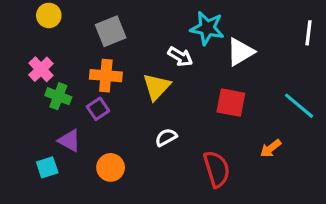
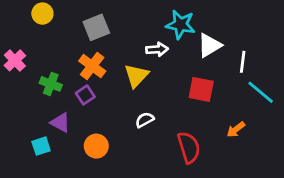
white line: (309, 33) -> (243, 62), moved
white arrow: (180, 57) -> (157, 49), turned -35
pink cross: (41, 69) -> (15, 60), moved
orange cross: (106, 76) -> (92, 66), turned 32

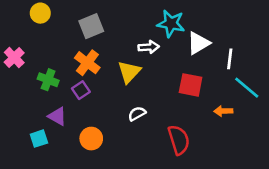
orange arrow: (236, 129) -> (223, 111), moved, turned 36

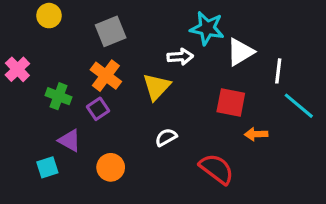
orange arrow: (223, 111) -> (256, 134), moved
red semicircle: (179, 140) -> (217, 169), turned -36

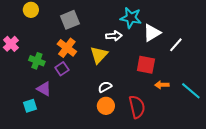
white line: (278, 71) -> (176, 45), turned 35
cyan line: (299, 106) -> (191, 91), moved
orange circle: (111, 167) -> (106, 106), moved
red semicircle: (217, 169) -> (137, 107), turned 40

